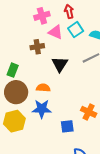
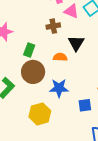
orange semicircle: (43, 88) -> (60, 57), moved
yellow hexagon: (14, 121) -> (40, 114), moved

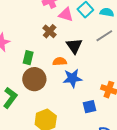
brown cross: (53, 26) -> (50, 31), turned -32
blue star: (59, 88) -> (72, 78), moved

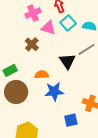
black triangle: (74, 46) -> (67, 61), moved
green rectangle: (28, 58) -> (10, 70), turned 48

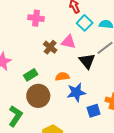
pink cross: (33, 13) -> (36, 18), moved, turned 35
pink triangle: (48, 28) -> (69, 42), moved
blue square: (71, 120) -> (94, 111), moved

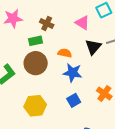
brown cross: (50, 47) -> (47, 23), moved, turned -32
blue square: (94, 111) -> (74, 100), moved, turned -32

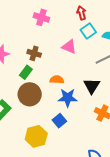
green rectangle: (35, 41) -> (26, 72), turned -32
black triangle: (93, 47) -> (92, 86), moved
blue square: (74, 100) -> (59, 121), moved

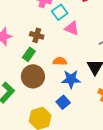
cyan square: (88, 31) -> (60, 12), moved

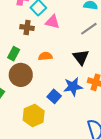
brown cross: (37, 35) -> (27, 28), moved
blue star: (71, 79) -> (73, 87), moved

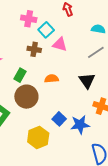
blue star: (73, 87) -> (80, 125), moved

